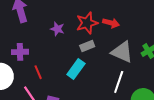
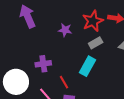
purple cross: (20, 52) -> (43, 64), moved
red line: (38, 72) -> (64, 82), moved

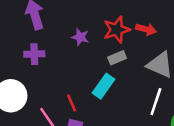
purple cross: (43, 64) -> (34, 54), moved

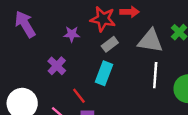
red star: (117, 30) -> (103, 19), turned -30
purple cross: (34, 54) -> (57, 66), moved, turned -30

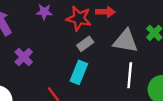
purple star: (72, 34) -> (44, 12), moved
purple cross: (57, 66) -> (24, 57), moved

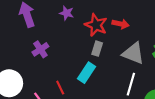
gray rectangle: (85, 44) -> (97, 49), turned -48

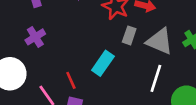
purple cross: (40, 49) -> (35, 37), moved
gray rectangle: (97, 49) -> (129, 35), moved

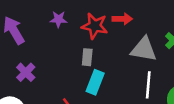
gray rectangle: (129, 35) -> (87, 57), moved

